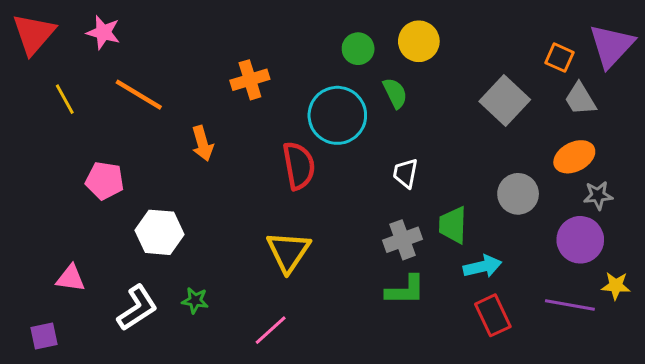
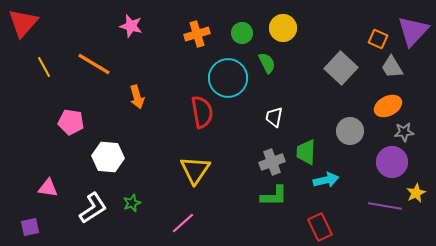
pink star: (103, 32) -> (131, 26), moved
orange cross: (250, 80) -> (197, 34), moved
yellow star: (616, 286) -> (416, 193), turned -30
green star: (195, 301) -> (132, 203), turned -30
red rectangle: (493, 315) -> (320, 227), moved

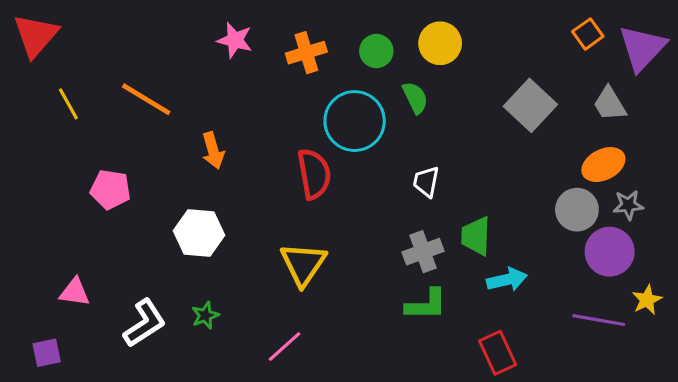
pink star: (131, 26) -> (235, 40), moved
orange square: (378, 39) -> (588, 34), moved, turned 30
gray circle: (350, 131) -> (577, 210), moved
white hexagon: (108, 157) -> (199, 233), moved

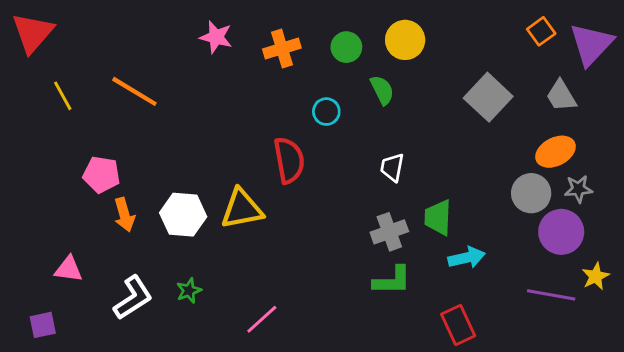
cyan circle: (355, 121) -> (326, 112), size x0.5
orange arrow: (213, 151) -> (124, 215), moved
yellow triangle: (303, 264) -> (242, 209), moved, turned 45

